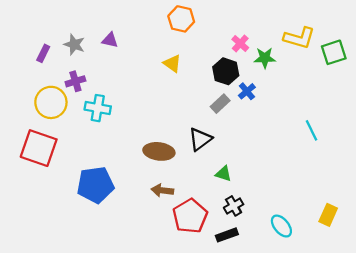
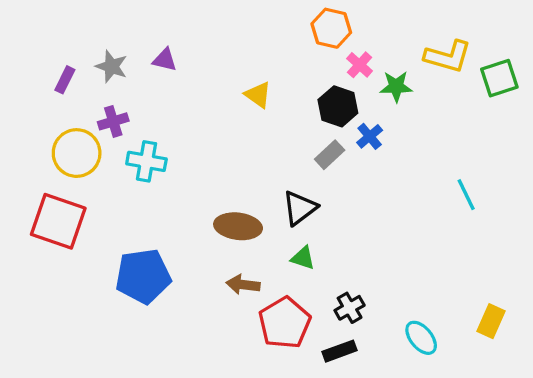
orange hexagon: (181, 19) -> (331, 28), moved
green triangle: (224, 174) -> (303, 258), moved

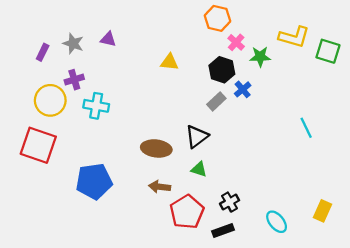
green square: (499, 78) -> (328, 51), turned 35
yellow triangle: (258, 95) -> (169, 62), turned -30

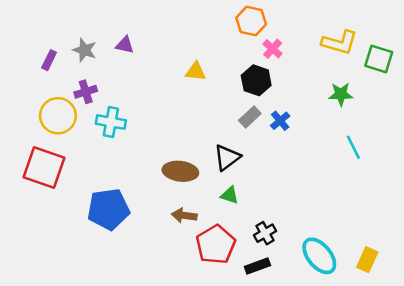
green star: (260, 57) -> (341, 94), moved
blue cross: (243, 89) -> (280, 121), moved
yellow rectangle: (322, 211) -> (367, 260), moved
cyan ellipse: (277, 222) -> (319, 256), size x1.4

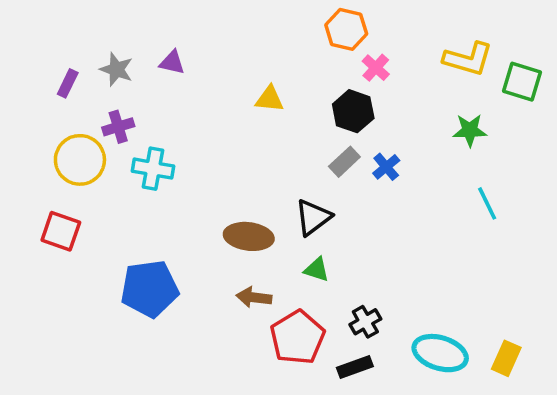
red square: (44, 167) -> (61, 231), size x0.7
cyan ellipse: (319, 256) -> (440, 353), turned -33

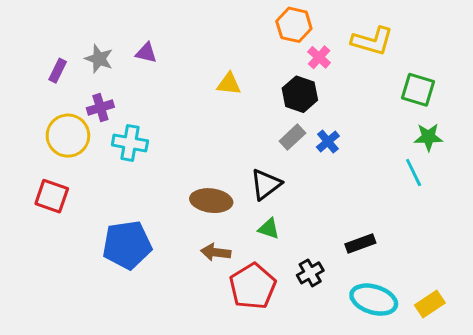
yellow L-shape: (468, 59) -> (372, 41), moved
green square: (522, 82) -> (418, 90), moved
green star: (470, 130) -> (428, 137), moved
yellow rectangle: (506, 358) -> (430, 304), turned 32
black rectangle: (355, 367) -> (360, 243), moved

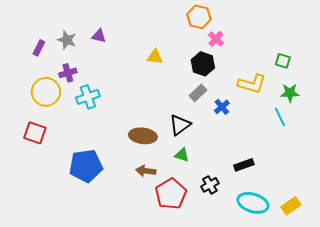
yellow L-shape: (372, 41) -> (252, 84), moved
green square: (418, 90) -> (283, 61), size x0.7
blue cross: (328, 141) -> (222, 107), moved
cyan cross: (130, 143) -> (88, 97), turned -30

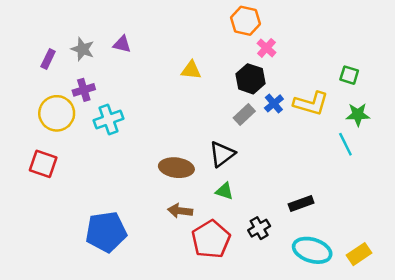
blue cross: (222, 107) -> (274, 103), moved
blue pentagon: (86, 166) -> (106, 232), moved

